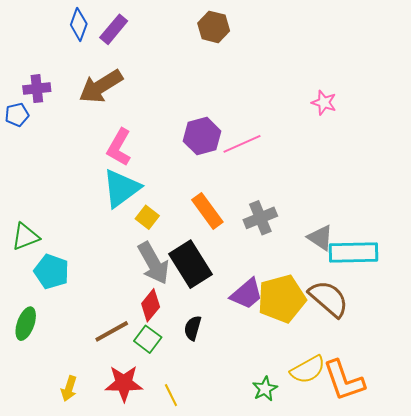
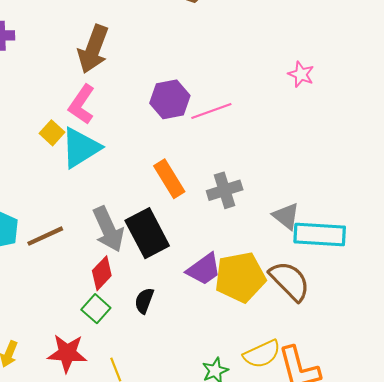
brown arrow: (101, 86) -> (93, 49), moved, turned -42
yellow square: (147, 217) -> (52, 133), moved
brown line: (112, 331) -> (45, 236), moved

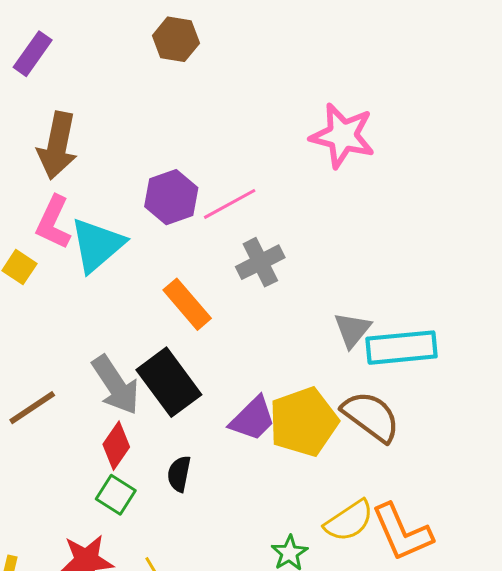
pink star: (301, 74) -> (343, 136), size x1.8
cyan triangle: (81, 148) -> (97, 245), moved
gray cross: (225, 190) -> (260, 262), moved
gray triangle: (286, 216) -> (352, 330), turned 40

